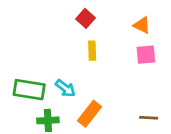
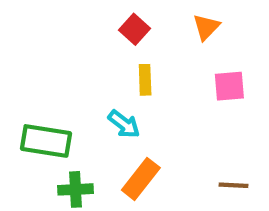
orange triangle: (142, 25) -> (206, 27), moved, turned 48
cyan arrow: (65, 88) -> (124, 124), moved

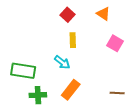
orange triangle: (206, 27) -> (103, 14), turned -40
pink square: (229, 86) -> (115, 43), turned 35

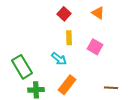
pink square: (115, 43) -> (95, 47), moved
green rectangle: (23, 71) -> (22, 67), turned 50

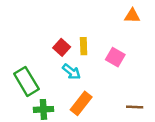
orange triangle: (98, 13) -> (132, 16), moved, turned -32
red square: (64, 14) -> (62, 47), moved

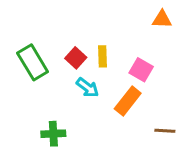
green rectangle: (26, 81) -> (33, 62), moved
orange rectangle: (81, 103) -> (128, 101), moved

